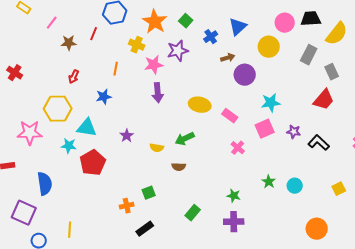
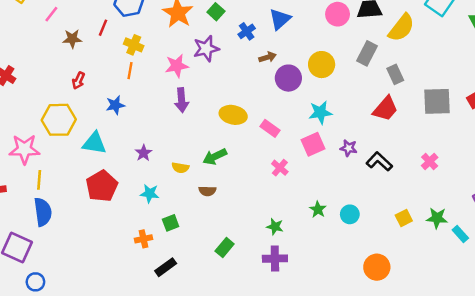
yellow cross: (137, 45) -> (134, 45), moved
yellow circle: (269, 47) -> (322, 65), moved
cyan star: (69, 146) -> (150, 193), moved
yellow line: (70, 230) -> (39, 180), moved

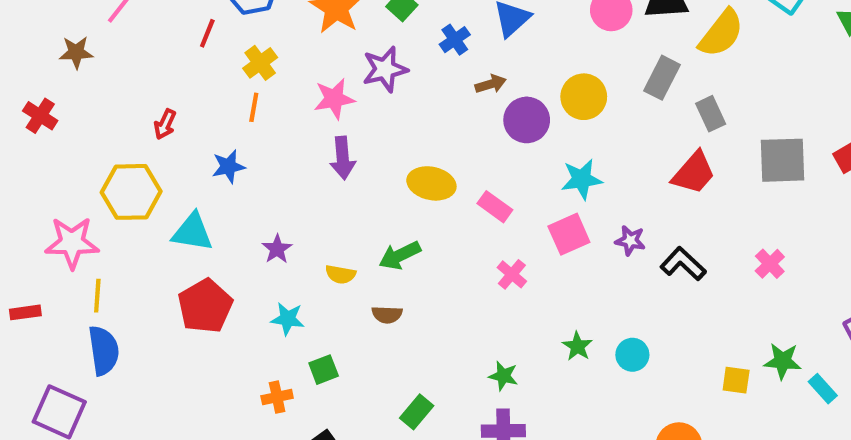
brown star: (72, 39) -> (76, 52), moved
yellow cross: (134, 45) -> (260, 63), turned 30
yellow square: (404, 218) -> (736, 380), moved, turned 35

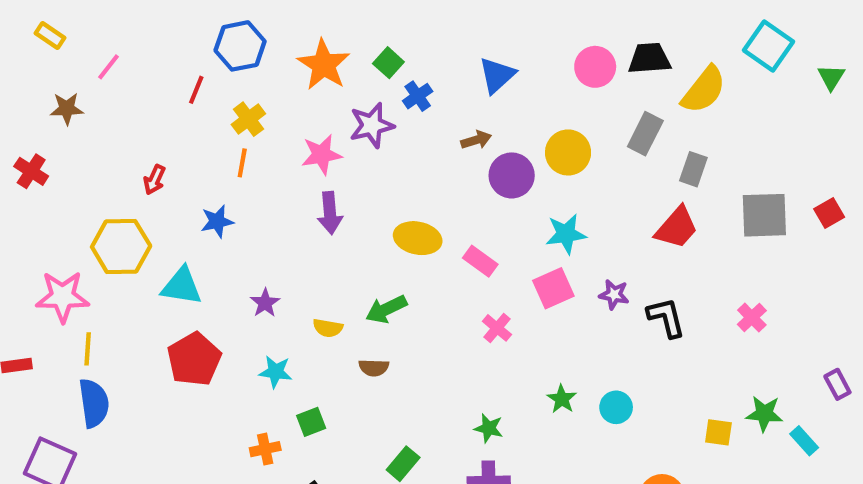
blue cross: (455, 40) -> (418, 96), moved
gray rectangle: (711, 114) -> (693, 169), turned 44
black L-shape: (683, 264) -> (666, 317), turned 33

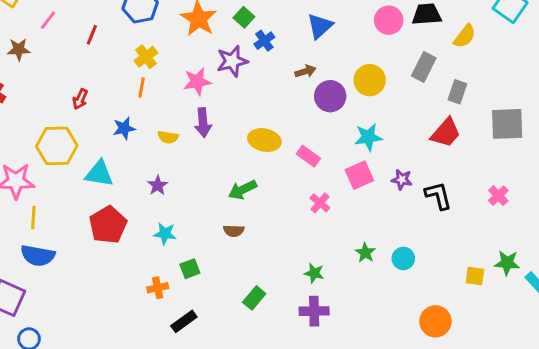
red line: (196, 90) -> (92, 35), moved
yellow semicircle: (704, 90) -> (465, 36), size x0.7
yellow semicircle: (328, 328) -> (168, 137), moved
blue semicircle: (94, 403) -> (38, 256), turned 108

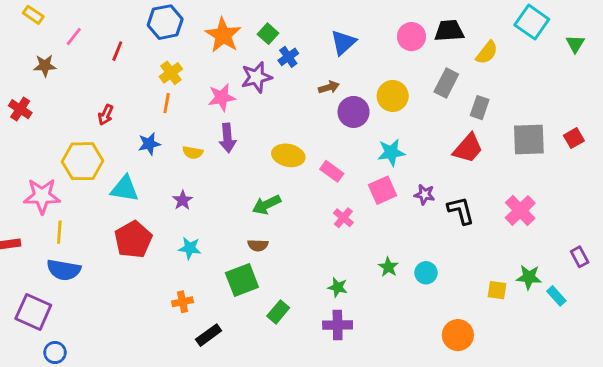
pink cross: (498, 196) -> (520, 210), size x1.5
green square: (190, 269) -> (242, 280), moved, size x1.6

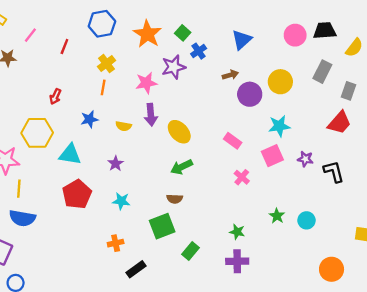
yellow ellipse: (288, 155) -> (179, 132), moved, turned 35

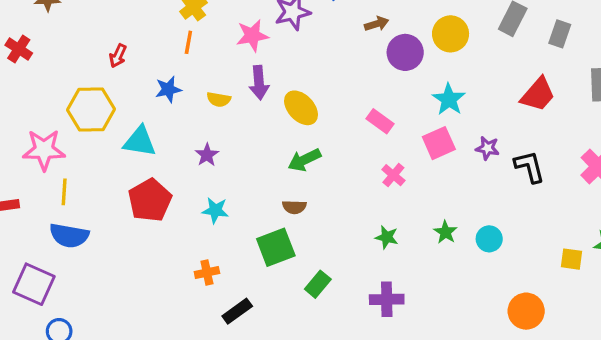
gray rectangle: (349, 91) -> (560, 34), moved
cyan star: (279, 126) -> (449, 99), turned -30
green star: (237, 232) -> (387, 237), moved

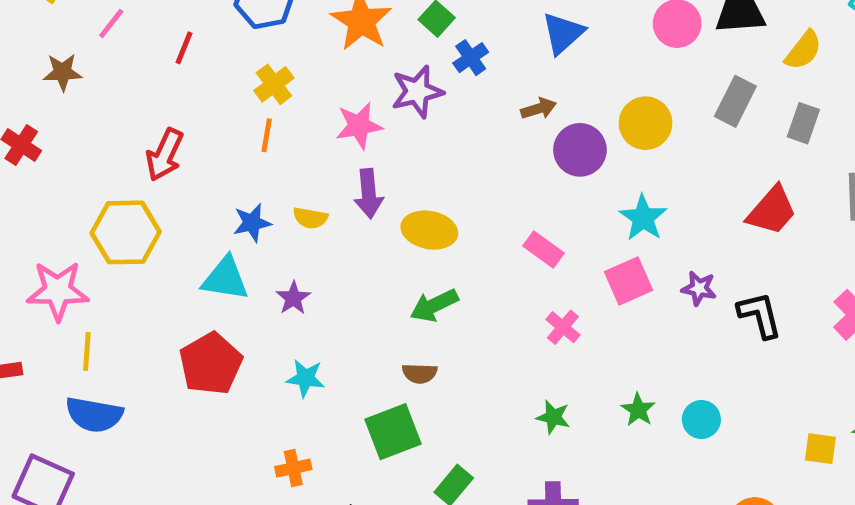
red arrow: (118, 56) -> (165, 155), size x1.5
blue star: (168, 89) -> (252, 223), moved
yellow ellipse: (301, 108) -> (429, 230), turned -36
cyan triangle: (140, 141) -> (225, 279), moved

